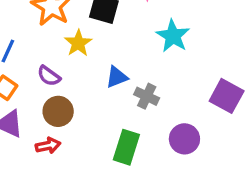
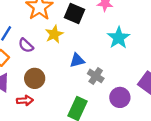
purple semicircle: (49, 76) -> (26, 45), moved
purple circle: (184, 139) -> (120, 97), moved

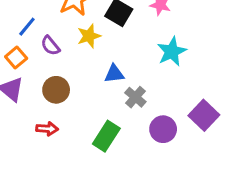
red arrow: (25, 100) -> (47, 129), moved

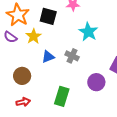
purple semicircle: (50, 46) -> (10, 37), moved
blue triangle: (114, 74) -> (48, 57), moved
gray cross: (135, 97) -> (72, 56), moved

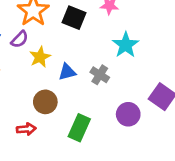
yellow star: (33, 36) -> (40, 57), moved
purple semicircle: (10, 37) -> (20, 39), turned -88
brown circle: (22, 76) -> (45, 102), moved

